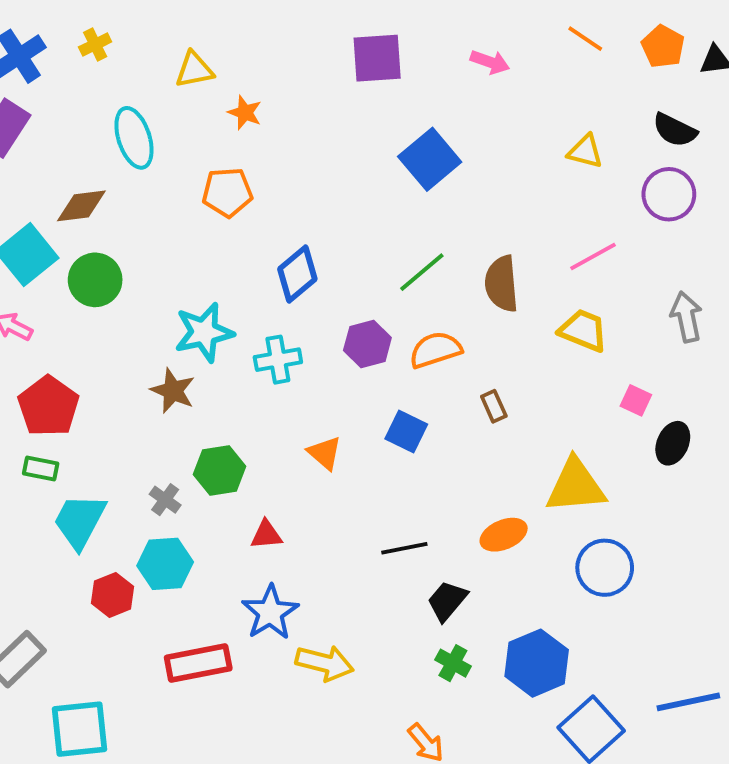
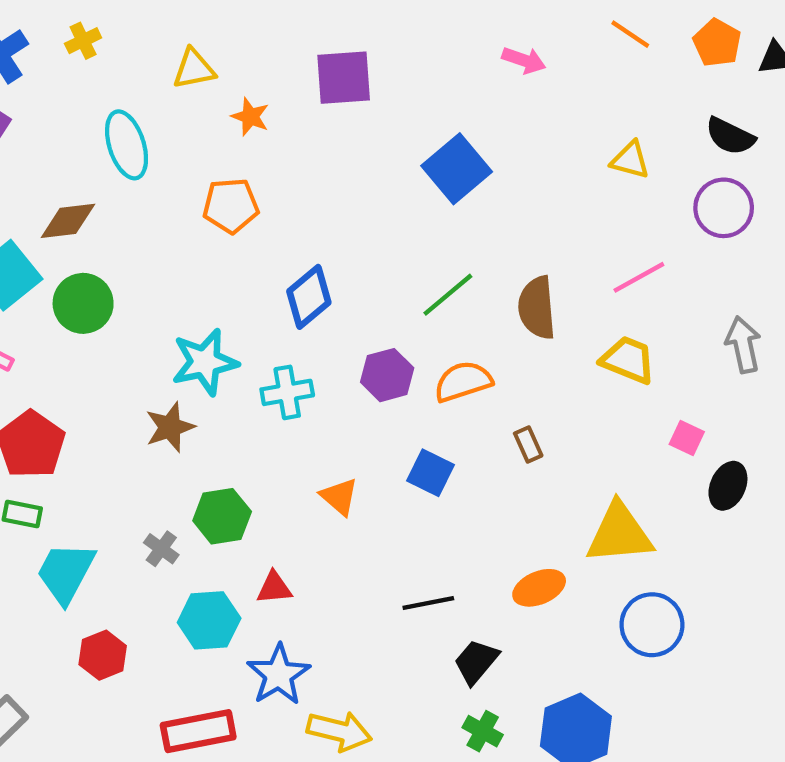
purple square: (377, 58) -> (344, 78), moved
brown star: (173, 391) -> (170, 427), turned 30
cyan hexagon: (165, 564) -> (209, 620), moved

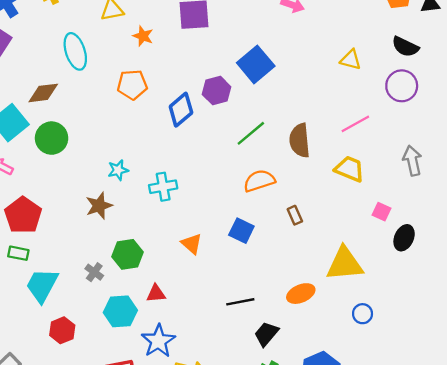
blue diamond: (309, 297) -> (181, 110), moved
cyan star: (205, 362) -> (118, 170), size x0.6
purple hexagon: (387, 375) -> (217, 91), moved
blue circle: (652, 625) -> (363, 314), size x0.6

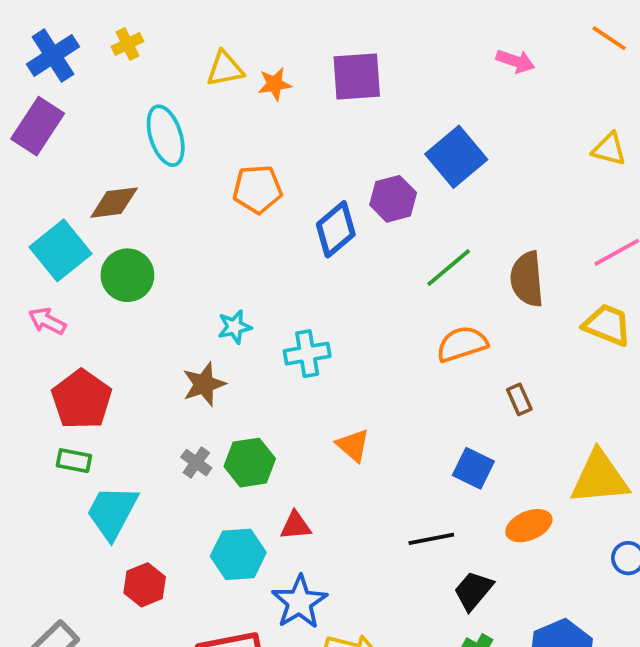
orange star: (143, 36) -> (275, 84), moved, turned -30
blue square: (241, 231) -> (473, 468), moved
gray cross: (94, 272) -> (196, 463), moved

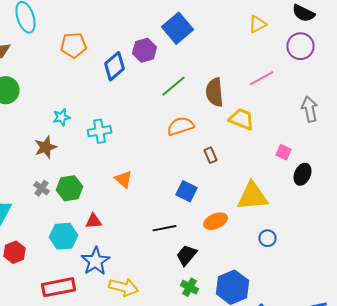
yellow triangle: (609, 149) -> (258, 24), turned -42
yellow trapezoid: (607, 325) -> (242, 119), moved

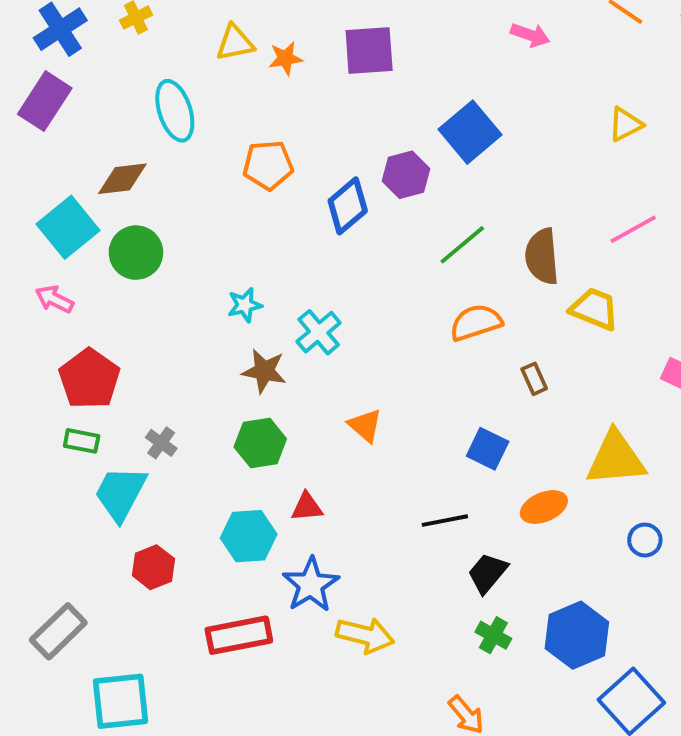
cyan cross: (100, 131) -> (319, 332), turned -30
brown star: (46, 147) -> (264, 371), moved, turned 30
gray cross: (42, 188) -> (161, 443), moved

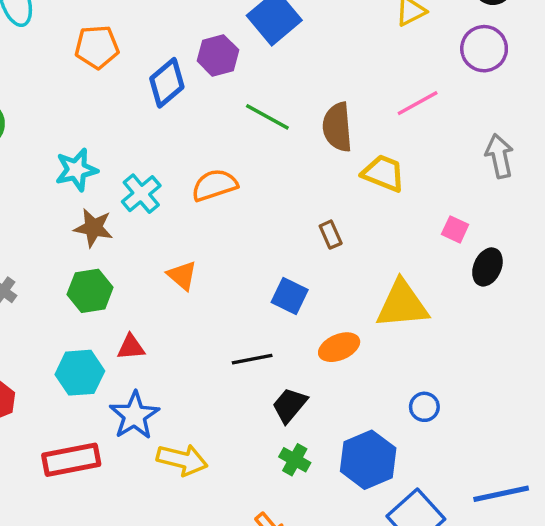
green line: (462, 245) -> (267, 117), turned 69
cyan star: (245, 305) -> (76, 170), size x1.4
orange semicircle: (476, 322) -> (215, 185), moved
blue circle: (645, 540) -> (424, 407), moved

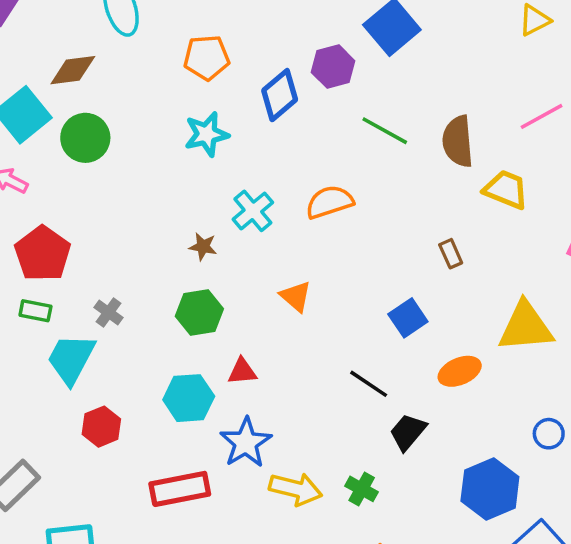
cyan star: (76, 170) -> (207, 134), moved
brown star: (93, 228) -> (203, 247), size x0.7
blue square: (290, 296) -> (408, 318), turned 30
black line: (252, 359) -> (369, 384), turned 45
green cross: (295, 460) -> (362, 489), moved

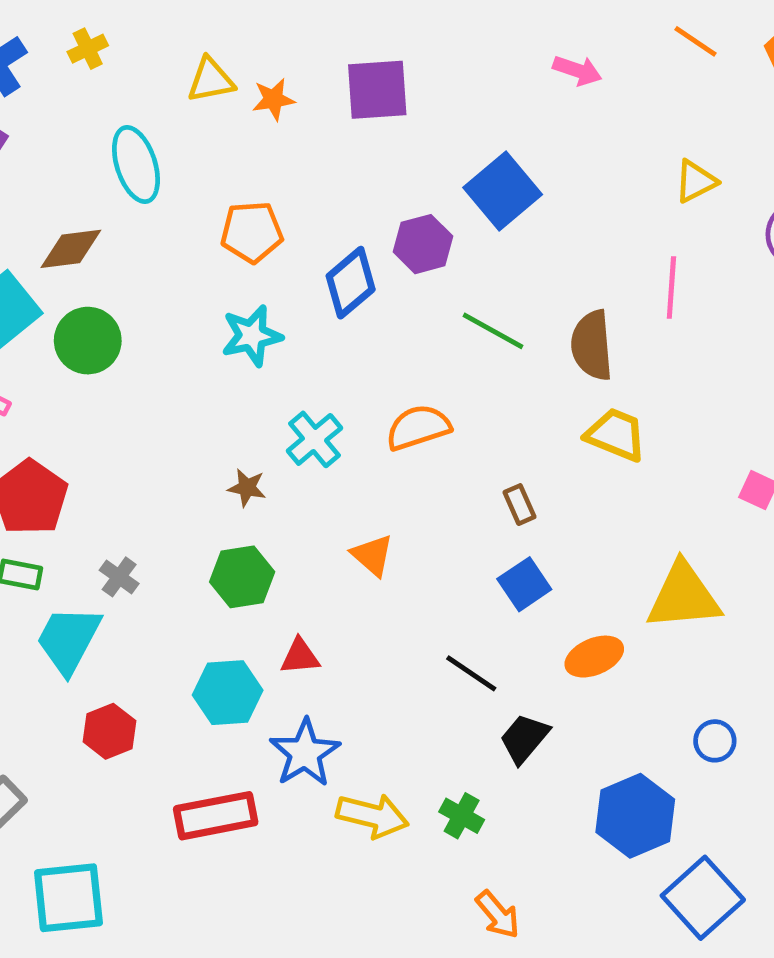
pink line: (542, 116) -> (671, 287), moved, turned -57
yellow trapezoid: (506, 190) -> (616, 435), moved
brown rectangle: (451, 254) -> (519, 505), moved

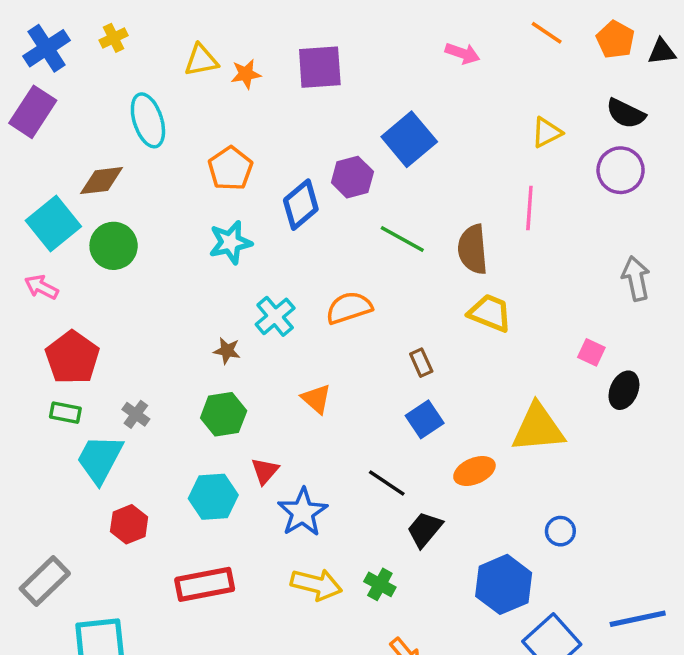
orange pentagon: (252, 232) -> (230, 169), turned -30
red triangle: (300, 657) -> (265, 471), turned -44
blue star: (305, 753) -> (303, 512), moved

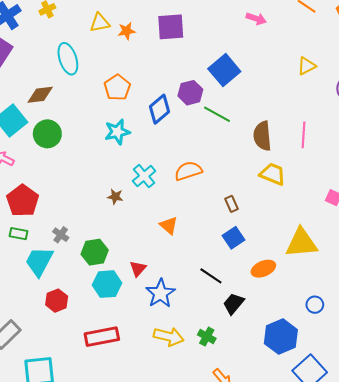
pink line: (529, 208) -> (304, 135), moved
green line: (402, 239) -> (217, 114), moved
green hexagon: (224, 414) -> (95, 252), moved

